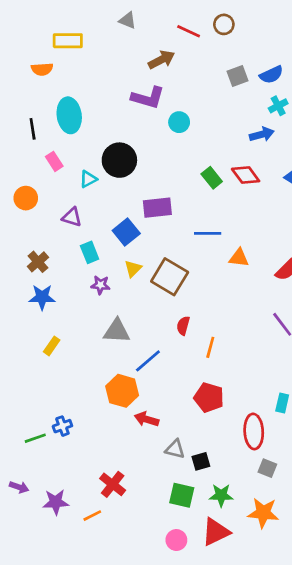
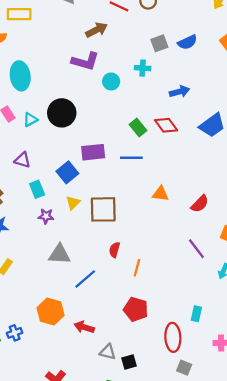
cyan cross: (278, 106) -> (143, 68), moved, turned 32
cyan triangle: (88, 179) -> (30, 120), moved
blue line: (208, 233) -> (131, 158), moved
brown square: (170, 277) -> (103, 209), turned -32
orange hexagon: (122, 391) -> (51, 312), moved

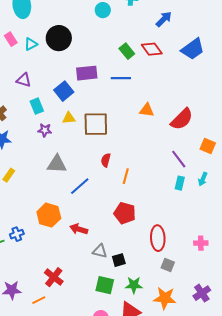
blue arrow: (180, 92) -> (164, 19), turned -30
yellow triangle: (73, 203) -> (69, 118), turned 40
red semicircle: (200, 204) -> (182, 119), size x1.4
cyan rectangle: (196, 314) -> (180, 183), moved

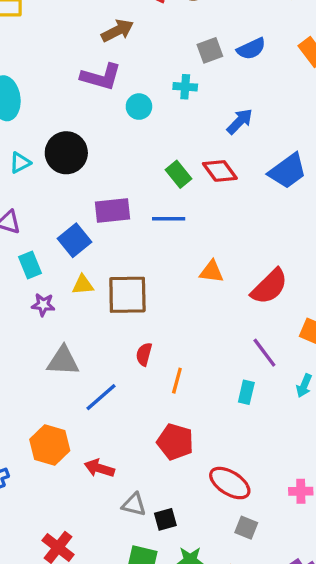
cyan rectangle: (180, 183) -> (246, 392), moved
red ellipse: (158, 238) -> (230, 483), turned -55

